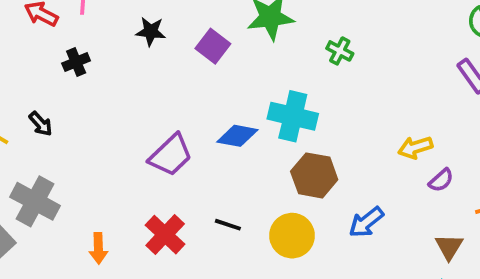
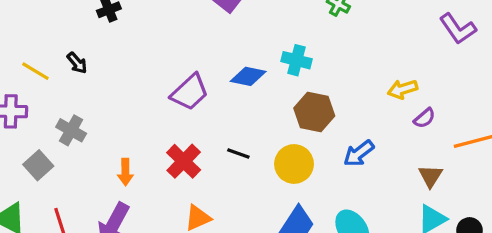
cyan cross: (293, 116) -> (297, 60), size x0.7
gray cross: (35, 201) -> (71, 130), size x0.7

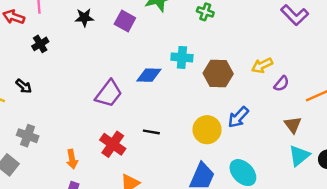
brown hexagon: (314, 112) -> (218, 74), moved
yellow circle: (294, 164) -> (207, 130), moved

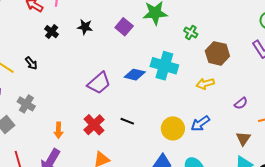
black star: (84, 18) -> (85, 27), moved
black cross: (40, 44) -> (52, 32), turned -32
cyan cross: (182, 57) -> (164, 66), size x1.5
yellow arrow: (262, 65) -> (205, 84), moved
brown hexagon: (218, 74) -> (217, 53), moved

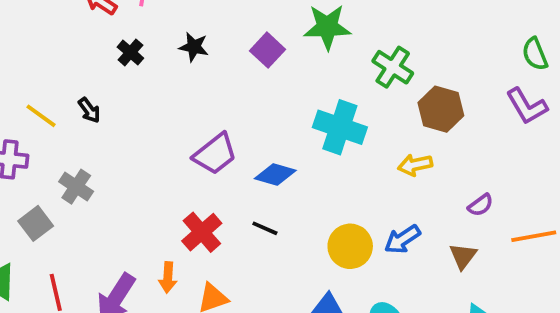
green cross: (191, 33) -> (393, 67), size x1.5
blue diamond: (135, 75) -> (275, 175), moved
orange arrow: (58, 130) -> (168, 277), moved
brown triangle: (243, 139) -> (463, 256), moved

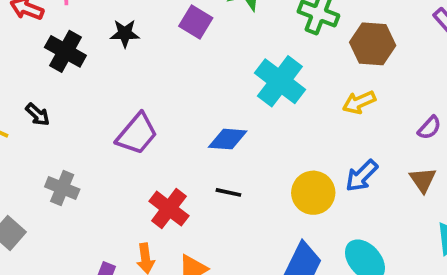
black cross: (130, 53) -> (65, 51), size x1.5
cyan cross: (340, 127) -> (280, 81), turned 30
purple trapezoid: (215, 154) -> (137, 134), moved
gray cross: (76, 187) -> (62, 188), moved

